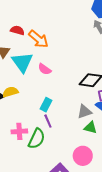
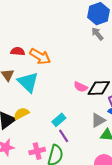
pink semicircle: (45, 69) -> (81, 87), moved
cyan rectangle: (46, 105) -> (59, 120), turned 32

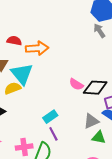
orange arrow: (40, 56) -> (37, 48), turned -40
yellow semicircle: (21, 114) -> (13, 88), moved

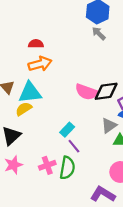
red semicircle: (14, 41) -> (36, 44), moved
cyan triangle: (22, 74) -> (30, 93), turned -45
pink semicircle: (76, 84) -> (87, 92), size x1.5

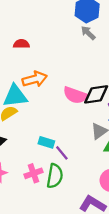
orange arrow: (40, 64) -> (35, 79), moved
cyan rectangle: (67, 130) -> (46, 142), moved, turned 64

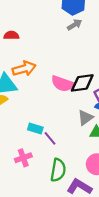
gray arrow: (88, 33) -> (75, 25), turned 104
green semicircle: (55, 176) -> (58, 170), moved

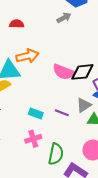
gray arrow: (75, 25) -> (64, 18), moved
purple line: (50, 138) -> (62, 113), moved, turned -32
pink cross: (23, 158) -> (33, 139), moved

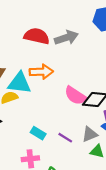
gray arrow: (64, 18) -> (66, 38), moved, size x1.5
red semicircle: (17, 24) -> (37, 36), size x1.6

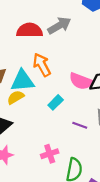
orange arrow: (41, 72) -> (42, 65), turned -105
cyan rectangle: (38, 133) -> (56, 102), moved, turned -64

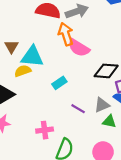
orange arrow: (42, 65) -> (66, 34), moved
pink semicircle: (81, 81) -> (79, 48), moved

